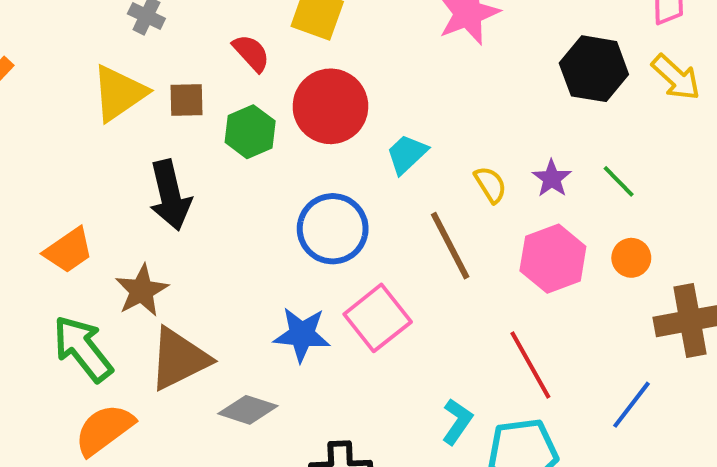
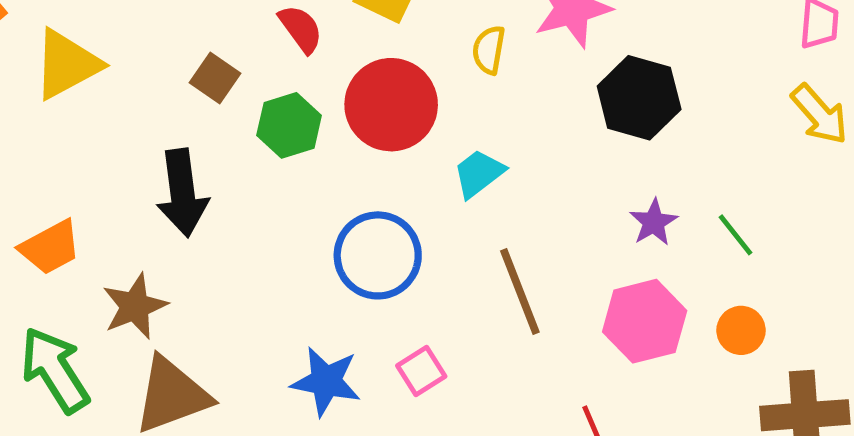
black hexagon: (594, 69) -> (639, 98), moved
yellow triangle: (119, 93) -> (67, 64), moved
brown square: (187, 100) -> (215, 78), turned 30
yellow semicircle: (490, 185) -> (489, 50), moved, turned -144
pink square: (378, 318) -> (421, 371), size x0.6

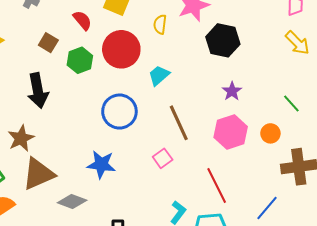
green line: (735, 235) -> (291, 104), moved
pink square: (421, 371) -> (163, 158), moved

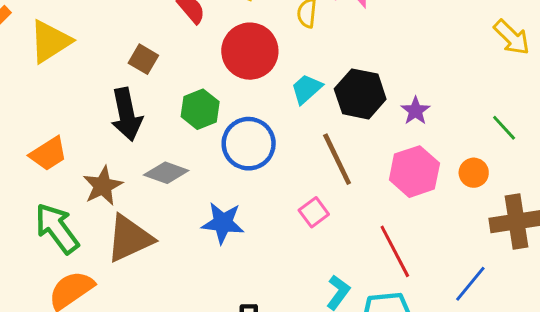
black hexagon: (223, 40) -> (360, 94), moved
brown square: (48, 43) -> (143, 59), moved
green hexagon: (80, 60) -> (200, 109), moved
gray diamond: (72, 201) -> (166, 173), moved

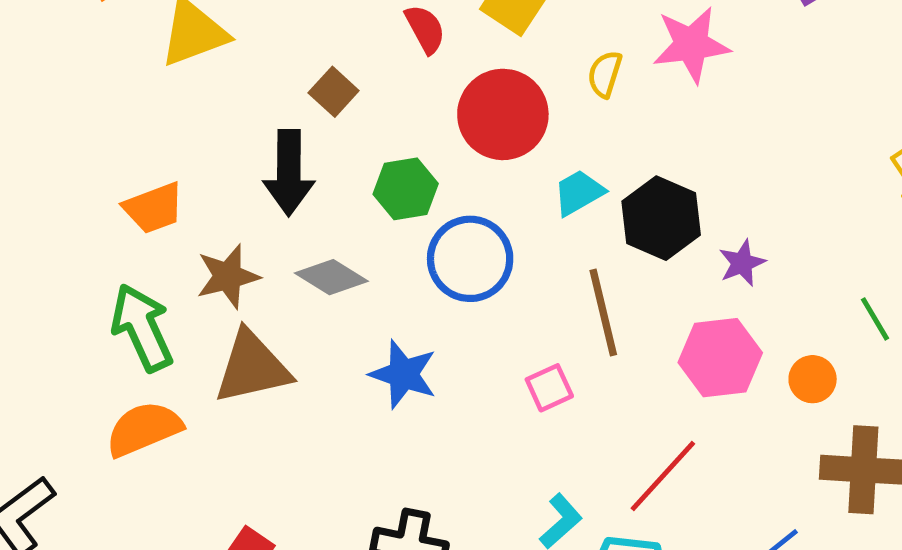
red line: (395, 251) -> (663, 476), turned 58

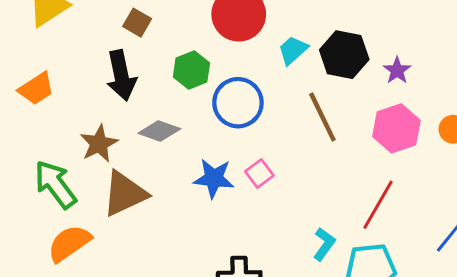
orange trapezoid: (154, 208) -> (36, 89), moved
pink square: (549, 388) -> (259, 173), moved

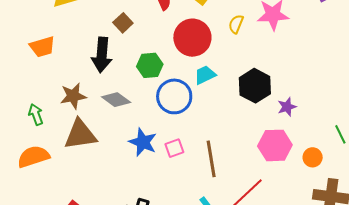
cyan trapezoid: (293, 50) -> (205, 75), moved
brown line: (322, 117) -> (211, 159), moved
green arrow: (55, 184) -> (36, 115), size x0.6

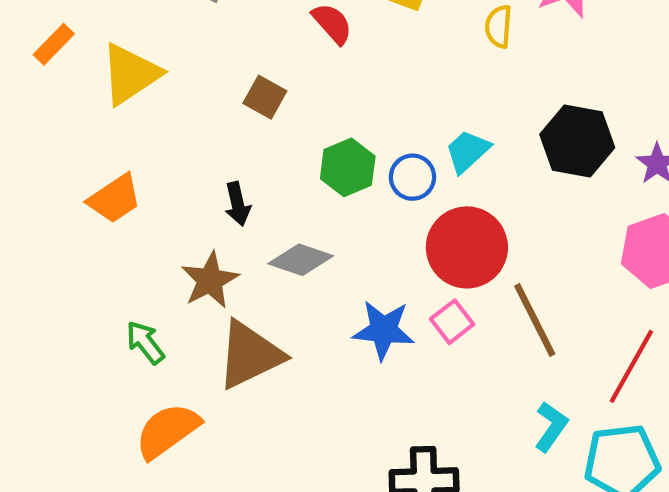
red circle: (192, 38) -> (467, 247), moved
black arrow: (102, 55) -> (238, 204), moved, size x0.6
blue circle: (174, 96) -> (412, 177), moved, size x0.6

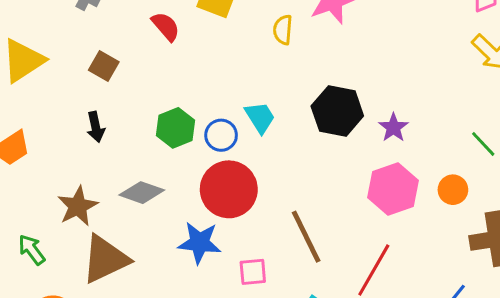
brown square: (265, 97) -> (104, 66), moved
cyan trapezoid: (467, 151) -> (260, 117), turned 100
black arrow: (238, 204) -> (96, 127), moved
red circle: (467, 247) -> (229, 189), moved
pink square: (452, 322) -> (253, 272), moved, turned 32

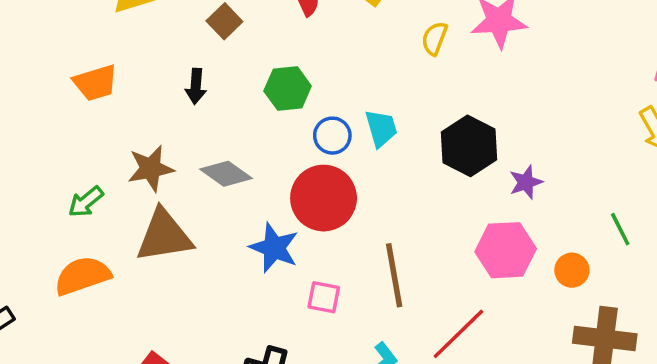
green hexagon: (176, 128) -> (288, 89), moved
green arrow: (32, 250) -> (86, 202), turned -108

